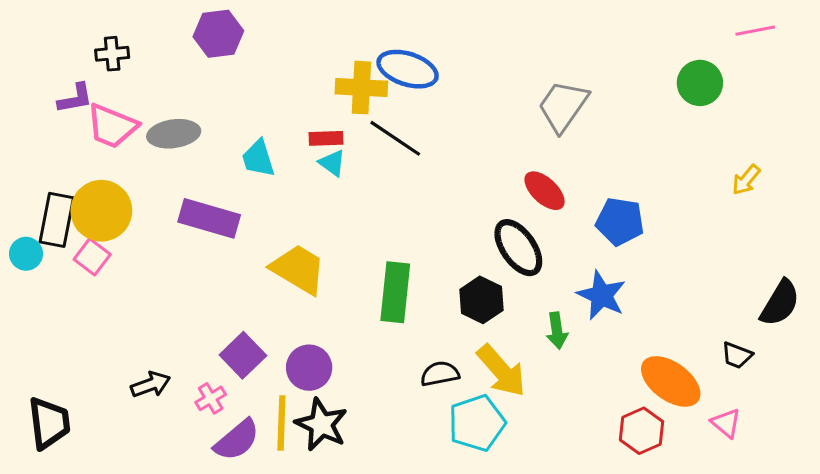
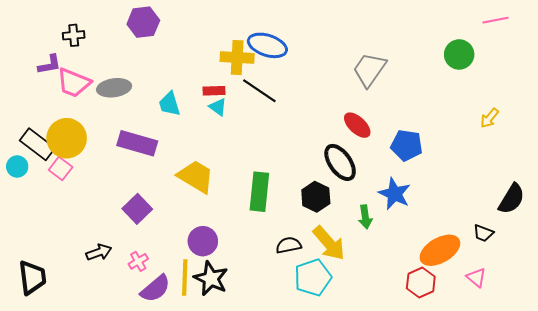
black rectangle: (57, 220) -> (37, 144), turned -64
purple square: (243, 355) -> (137, 209), moved
orange ellipse: (671, 381) -> (440, 250), turned -66

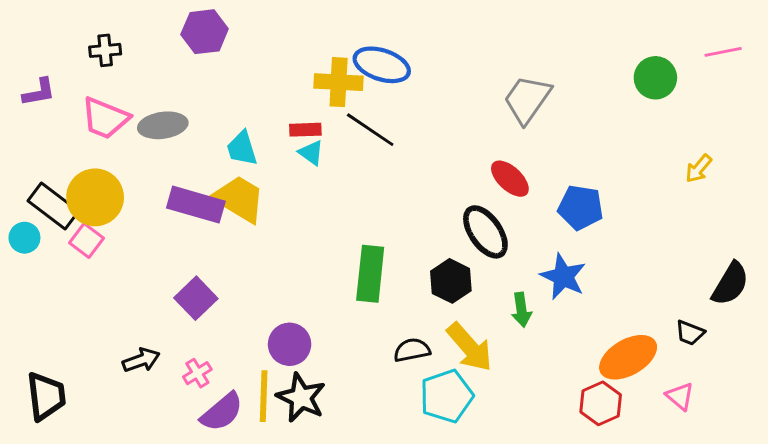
pink line: (495, 20) -> (723, 52), moved
purple L-shape: (49, 65) -> (39, 92), moved
yellow trapezoid: (196, 177) -> (239, 199), moved

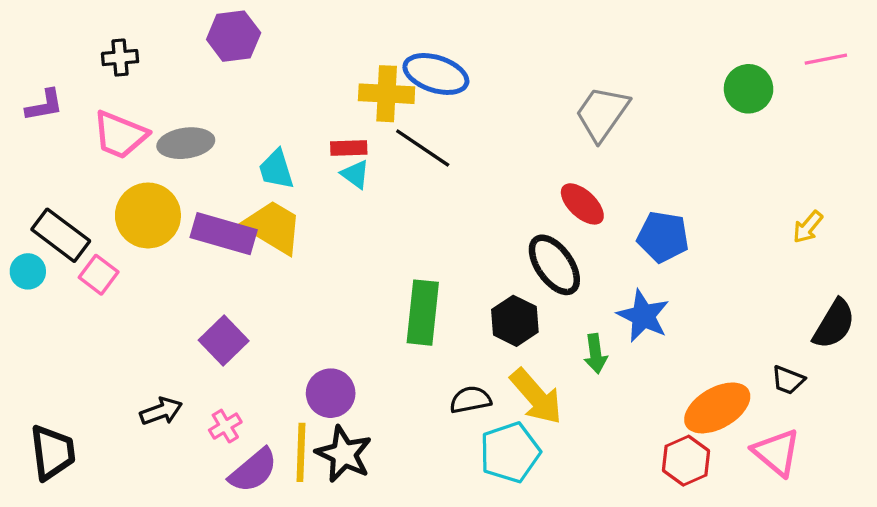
yellow arrow: (699, 169) -> (808, 227), moved
yellow circle: (95, 197) -> (148, 215), moved
pink triangle: (680, 396) -> (776, 452), size x1.5

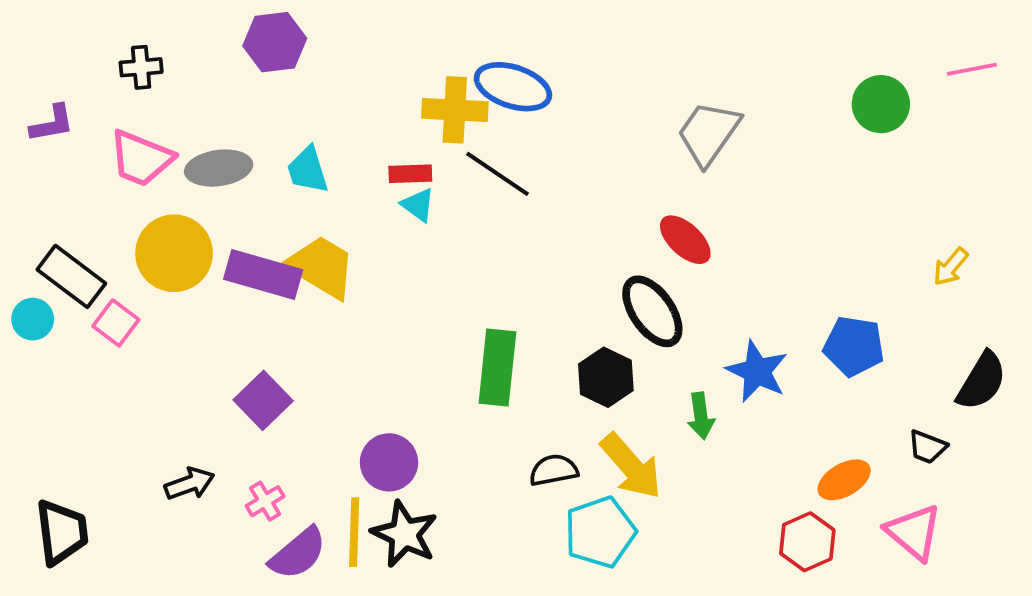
cyan trapezoid: (276, 169) -> (308, 170), moved
blue pentagon: (663, 237) -> (854, 346), moved
orange ellipse: (717, 408) -> (844, 480), size x0.7

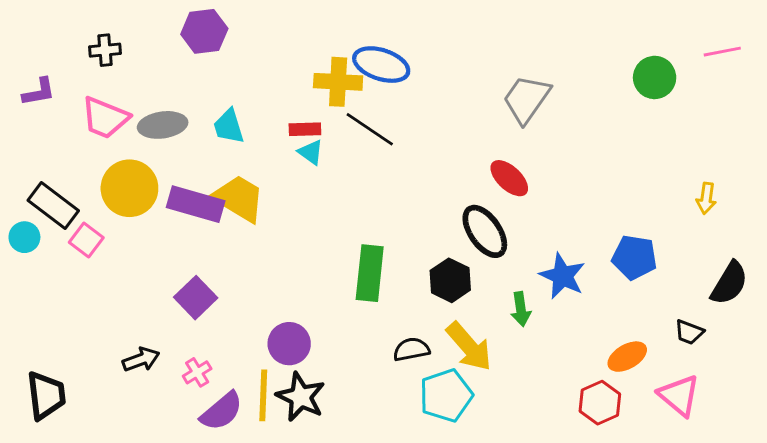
yellow arrow: (951, 267) -> (706, 198), turned -32

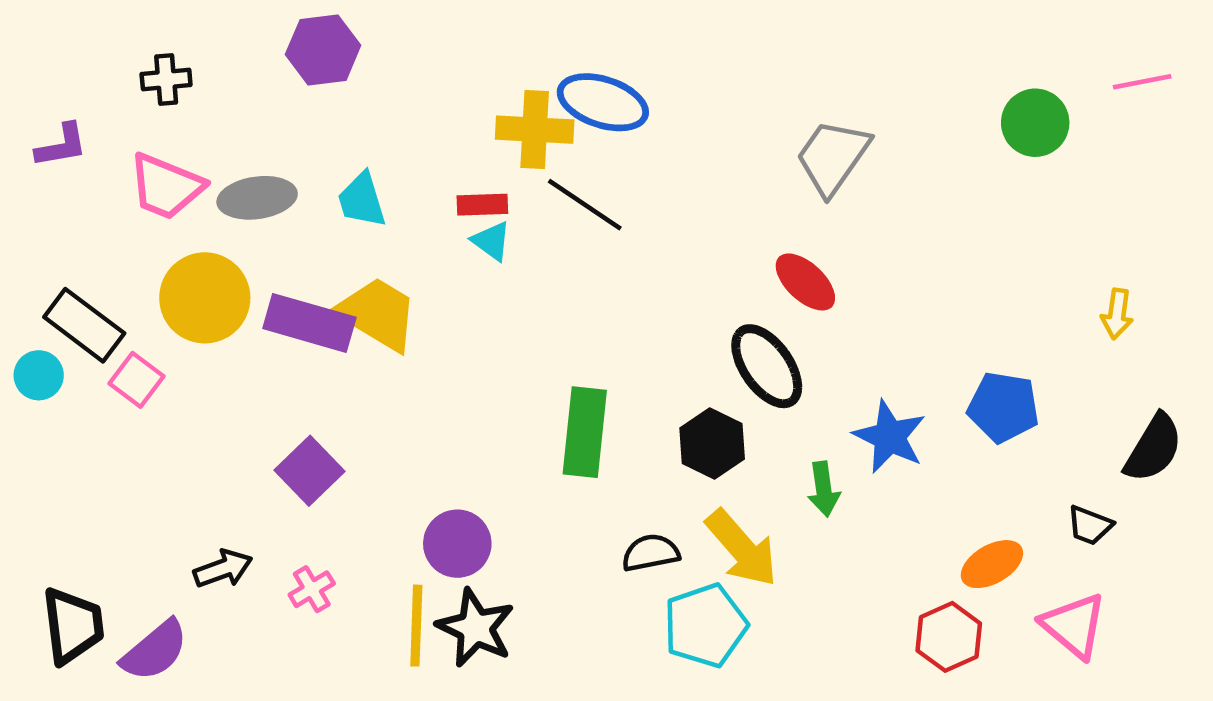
purple semicircle: (222, 411) -> (155, 651), moved

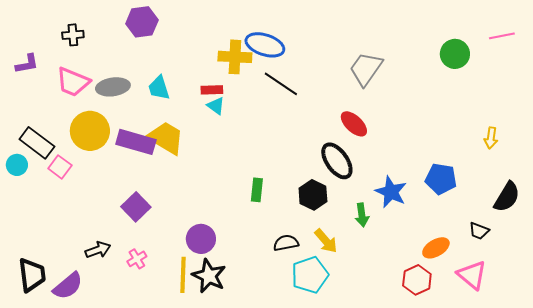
black line: (585, 205) -> (281, 84), moved
green rectangle: (585, 432) -> (257, 190), size x0.6
yellow arrow: (742, 548) -> (326, 241), size x0.7

